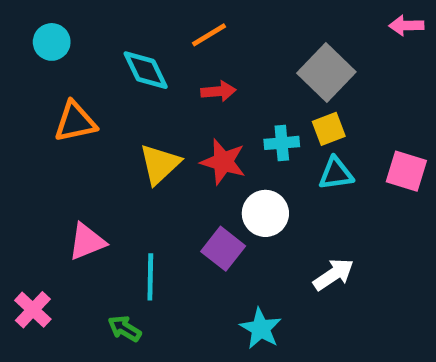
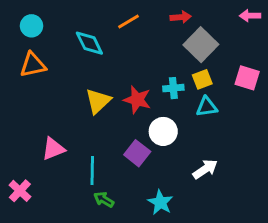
red arrow: (218, 91) -> (181, 17), moved
orange triangle: (75, 122) -> (33, 65), moved
pink square: (406, 171) -> (247, 78), moved
green arrow: (124, 328) -> (104, 199), moved

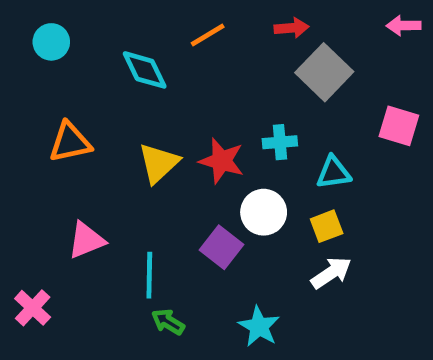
orange triangle: (33, 65) -> (70, 142), moved
yellow square: (202, 79) -> (327, 226), moved

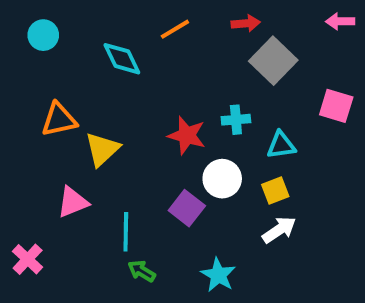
yellow triangle: (159, 163) -> (102, 149), moved

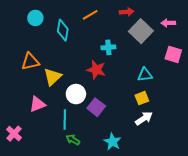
pink arrow: (340, 21) -> (168, 23), moved
cyan circle: (43, 35) -> (35, 18), moved
cyan diamond: (122, 59) -> (63, 30), turned 35
cyan cross: (236, 120) -> (108, 47), moved
white circle: (222, 179) -> (76, 94), moved

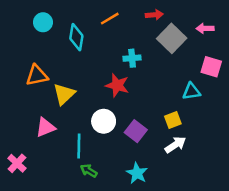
cyan triangle: (145, 75) -> (191, 92), moved
white circle: (76, 94) -> (104, 121), moved
purple square: (96, 107) -> (136, 131), moved

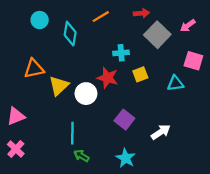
pink arrow: (205, 28) -> (188, 26), turned -35
yellow square: (173, 120) -> (140, 74), moved
white circle: (104, 121) -> (86, 94), moved
pink triangle: (45, 127) -> (16, 116), moved

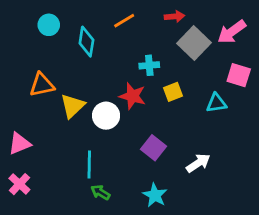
pink arrow: (188, 26) -> (232, 32), size x1.5

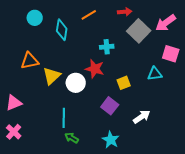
yellow square: (173, 92) -> (124, 83), moved

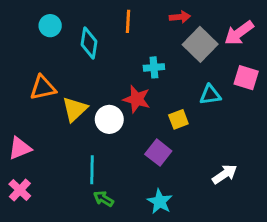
orange line: (89, 15) -> (128, 21), turned -56
cyan triangle: (155, 74) -> (210, 95), moved
white arrow: (142, 117) -> (225, 174), moved

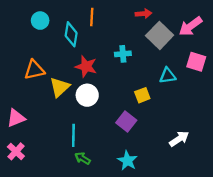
orange line: (128, 21) -> (92, 17), moved
red star: (137, 99) -> (86, 66), moved

